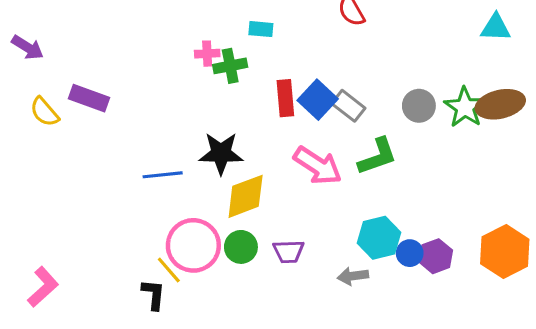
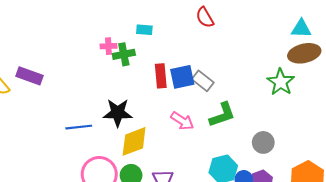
blue square: (318, 100) -> (182, 77), turned 35
brown ellipse: (500, 104) -> (304, 53), moved
gray circle: (419, 106) -> (263, 142), moved
pink arrow: (318, 166) -> (182, 121), size x0.7

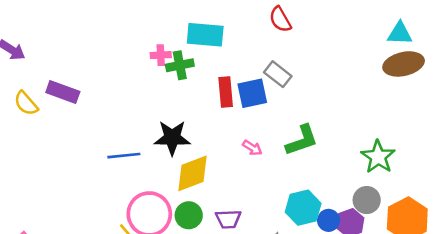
cyan rectangle: (144, 30) -> (205, 35), size x1.8
gray rectangle: (203, 81) -> (278, 74), moved
green star: (281, 82) -> (378, 157), moved
pink arrow: (182, 121) -> (252, 148), size x0.7
gray circle: (263, 142) -> (367, 200), moved

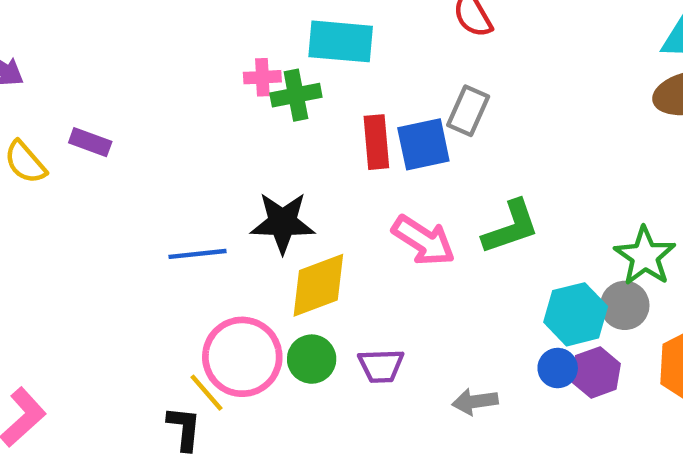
gray rectangle: (278, 74) -> (468, 111), turned 76
purple rectangle: (63, 92) -> (90, 142), size x0.7
pink arrow: (252, 148) -> (423, 241), size x1.8
gray circle: (367, 200) -> (625, 305), moved
cyan hexagon: (303, 208) -> (576, 314), moved

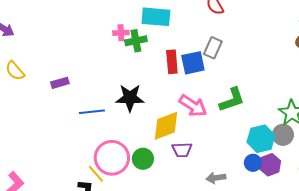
purple rectangle: (90, 142) -> (60, 83), moved, turned -36
yellow diamond: (318, 285) -> (166, 126), moved
purple trapezoid: (381, 366) -> (182, 150), moved

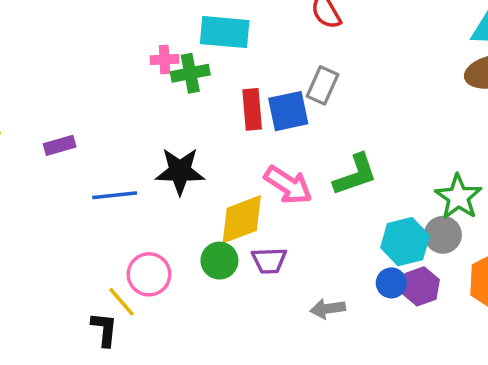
pink circle: (112, 158) -> (149, 274), size x0.7
green circle: (143, 159) -> (219, 261), moved

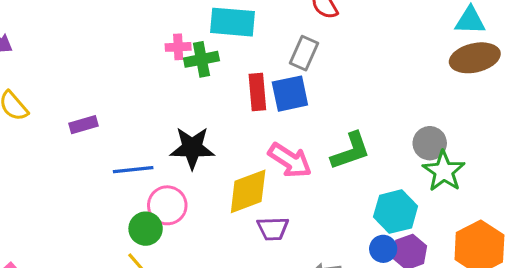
gray rectangle: (323, 85) -> (304, 53), moved
gray circle: (443, 235) -> (430, 143), moved
green circle: (219, 261) -> (146, 229), moved
pink circle: (149, 274) -> (167, 205), moved

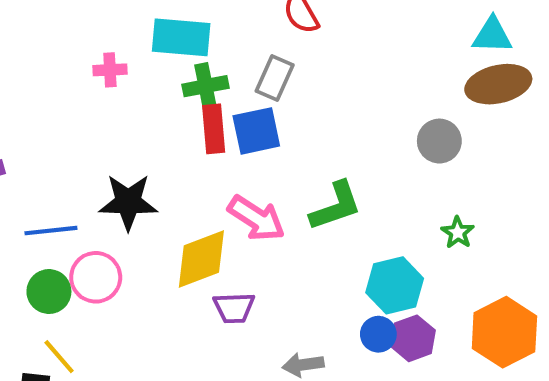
green cross: (201, 59) -> (206, 86), moved
gray circle: (430, 143) -> (439, 141), moved
green star: (444, 171) -> (458, 233), size x0.6
green circle: (146, 229) -> (49, 292), moved

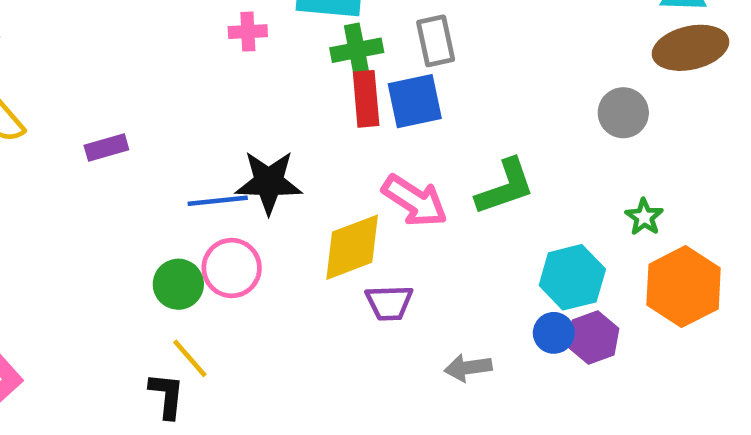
gray rectangle: (275, 78) -> (436, 41), turned -36
blue line: (51, 231) -> (218, 201), moved
orange hexagon: (504, 332) -> (684, 287), moved

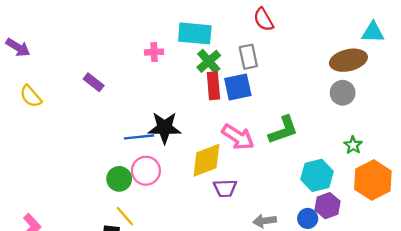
brown ellipse: (691, 48) -> (348, 60), moved
green cross: (357, 50) -> (209, 61), turned -30
purple rectangle: (106, 147) -> (94, 82), moved, turned 54
blue circle: (554, 333) -> (308, 218), moved

